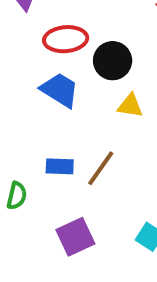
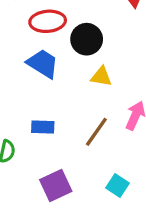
brown line: (101, 168) -> (96, 132), moved

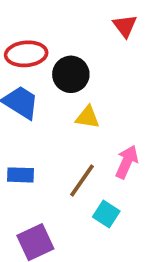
cyan square: (117, 185) -> (106, 214), moved

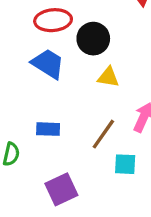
cyan square: (106, 214) -> (125, 164), turned -30

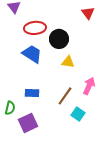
cyan square: (125, 164) -> (78, 114), turned 32
purple square: (61, 189) -> (28, 123), moved

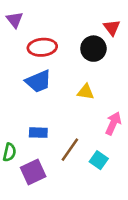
black circle: (59, 39) -> (93, 49), moved
blue trapezoid: (32, 54) -> (38, 81), turned 125
brown line: (65, 96) -> (70, 150), moved

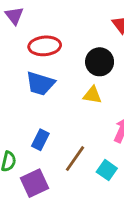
black circle: (93, 49) -> (100, 62), moved
blue trapezoid: (38, 81) -> (40, 83), turned 40
blue rectangle: (38, 133) -> (40, 140), turned -66

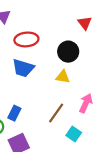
blue rectangle: (40, 140) -> (14, 113), moved
brown line: (75, 159) -> (56, 113), moved

